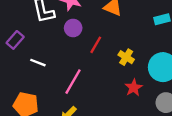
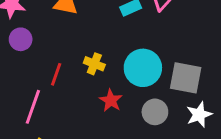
red line: (96, 45) -> (56, 74), moved

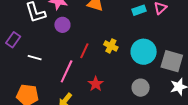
red star: (111, 100) -> (96, 84), moved
gray circle: (155, 112) -> (141, 88), moved

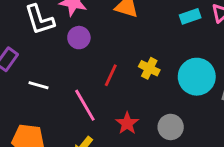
pink line: (67, 71) -> (85, 105), turned -55
gray circle: (141, 88) -> (171, 127), moved

